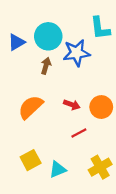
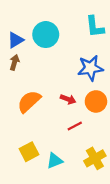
blue star: (76, 53) -> (90, 68), moved
brown arrow: (46, 66) -> (14, 62), moved

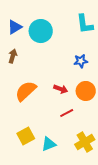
blue triangle: (16, 40) -> (15, 27), moved
blue star: (90, 68) -> (81, 61), size x0.6

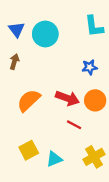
blue triangle: (15, 27) -> (17, 30), turned -35
red arrow: (61, 89) -> (67, 98), size x1.5
red line: (67, 113) -> (74, 125), turned 56

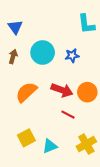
cyan circle: (45, 34) -> (43, 52), moved
blue star: (90, 67) -> (72, 56), moved

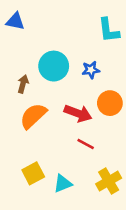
blue triangle: (15, 27) -> (15, 21), moved, turned -42
brown arrow: (13, 57) -> (23, 84), moved
orange circle: (87, 92) -> (110, 103), moved

